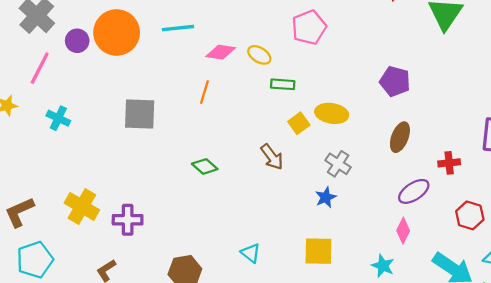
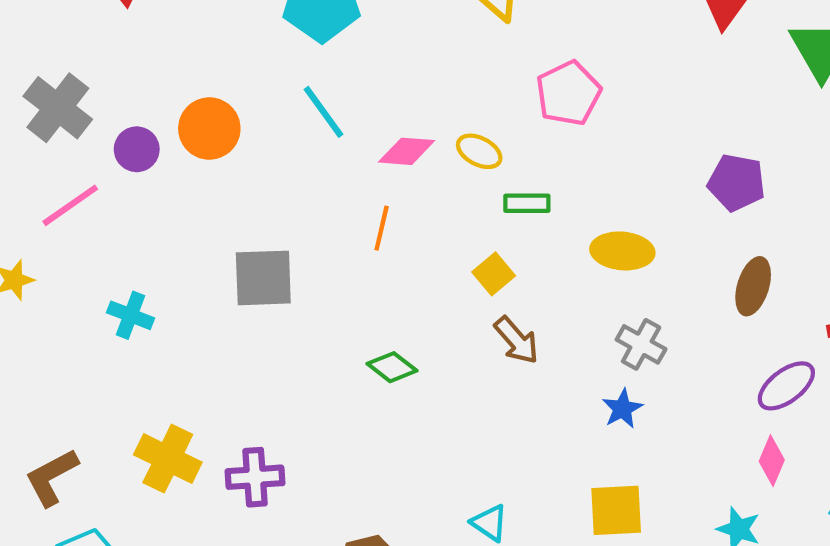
cyan line: (178, 28) -> (323, 112), turned 64
orange circle: (117, 32) -> (209, 129), size x0.7
pink line: (40, 68) -> (70, 205), turned 32
cyan cross: (58, 118) -> (130, 315), moved
yellow square: (299, 123) -> (494, 274), moved

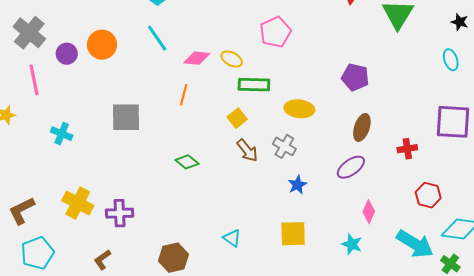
green rectangle: (527, 203) -> (254, 85), size x1.4
pink line: (70, 205) -> (34, 80), turned -68
gray cross: (641, 344) -> (284, 146), moved
purple ellipse: (786, 386) -> (351, 167), moved

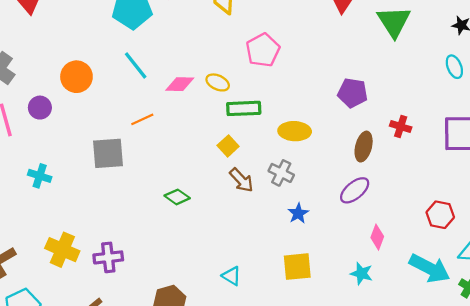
purple circle: (67, 54) -> (40, 108), moved
orange line: (184, 95) -> (142, 119), moved, turned 55
red cross: (407, 149) -> (401, 127), moved, turned 30

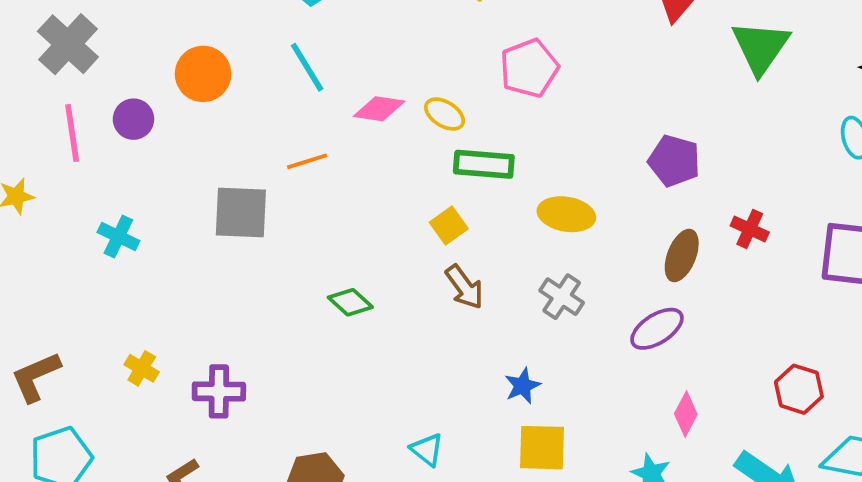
gray cross: (281, 173) -> (562, 297), moved
blue star: (298, 213) -> (522, 386), moved
yellow cross: (62, 250) -> (142, 368), size x0.6

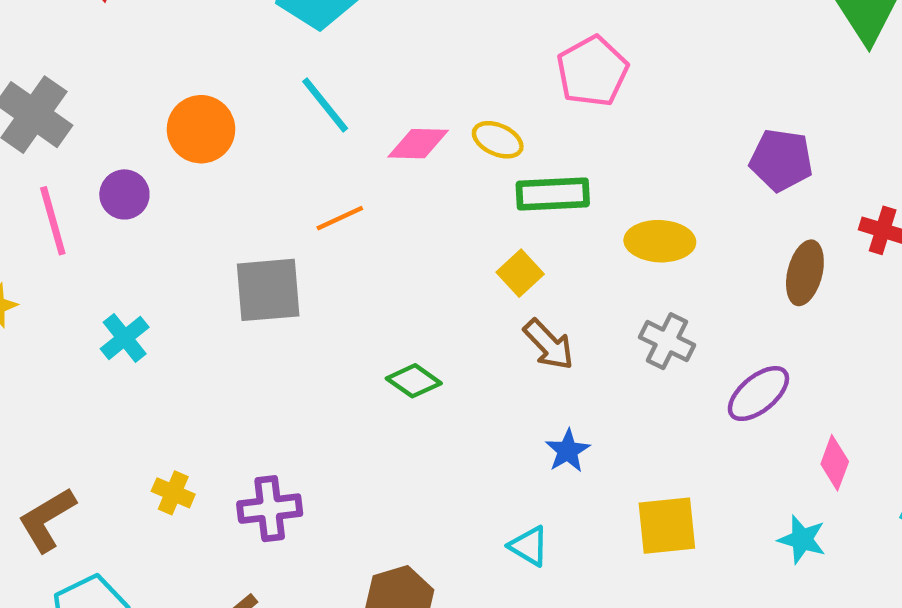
cyan cross: (118, 237) -> (125, 338), turned 33
purple ellipse: (657, 329) -> (758, 394), moved
blue star: (522, 386) -> (568, 451), moved

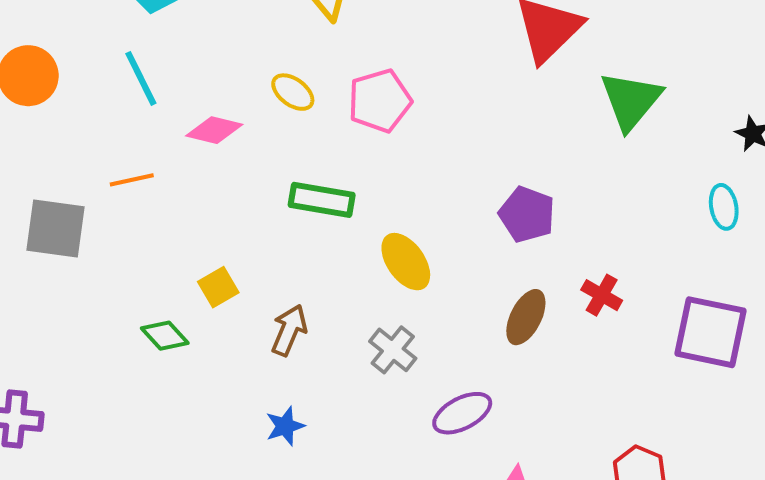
yellow ellipse: (498, 140) -> (293, 92), moved
yellow ellipse: (660, 241) -> (406, 262), turned 40
yellow square: (520, 273) -> (218, 287), moved
brown arrow: (549, 345) -> (289, 330), turned -126

